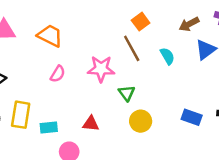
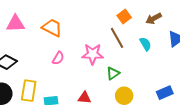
brown arrow: (189, 24) -> (154, 19), moved
green triangle: (127, 93) -> (113, 73), turned 32
blue rectangle: (192, 117) -> (165, 93), turned -42

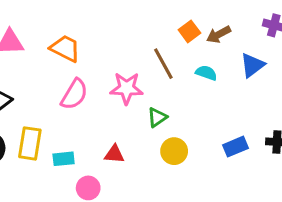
orange square: (124, 16) -> (189, 31), moved
cyan semicircle: (145, 44) -> (206, 73), turned -40
pink semicircle: (58, 58) -> (74, 94), size x1.5

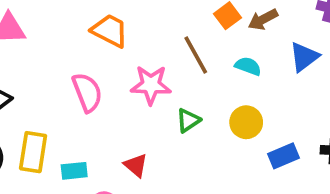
orange trapezoid: (65, 48) -> (110, 31), moved
pink semicircle: (74, 94) -> (87, 92), turned -52
yellow circle: (174, 151) -> (246, 122), moved
red triangle: (114, 154) -> (136, 165), turned 35

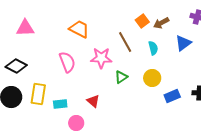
cyan semicircle: (248, 66) -> (153, 48), turned 56

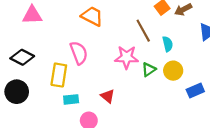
cyan semicircle: (153, 48) -> (168, 44), moved
pink star: (101, 58) -> (127, 57), moved
green triangle: (121, 77) -> (149, 69), moved
yellow rectangle: (38, 94) -> (59, 75), moved

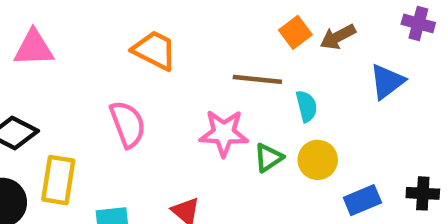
brown line: (143, 31) -> (257, 79), turned -55
yellow rectangle: (59, 75) -> (58, 180), moved

